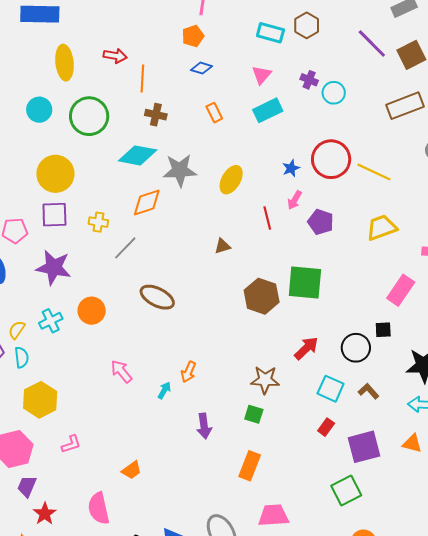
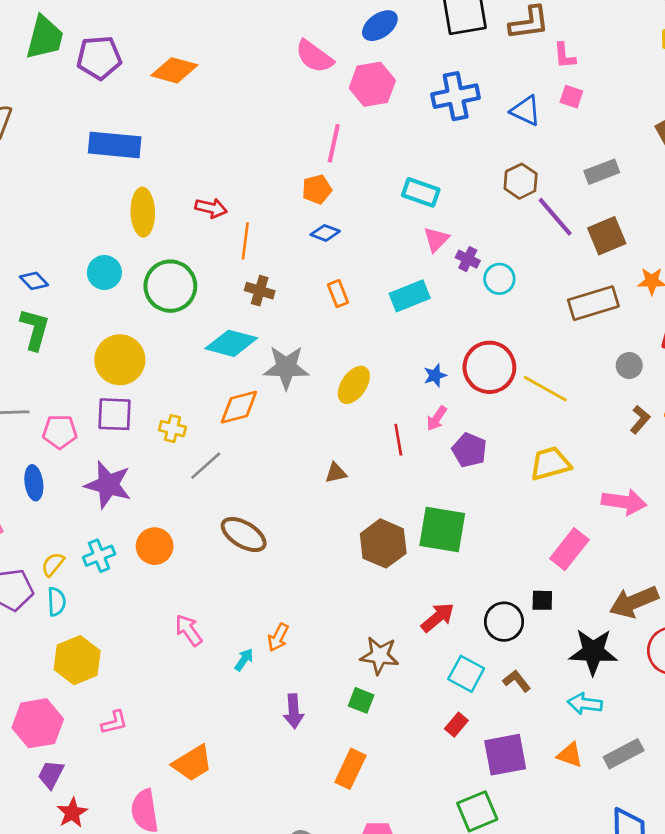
brown hexagon: (307, 25) -> (521, 181), moved
pink triangle: (262, 75) -> (436, 239), moved
orange trapezoid: (132, 470) -> (192, 763), size x1.5

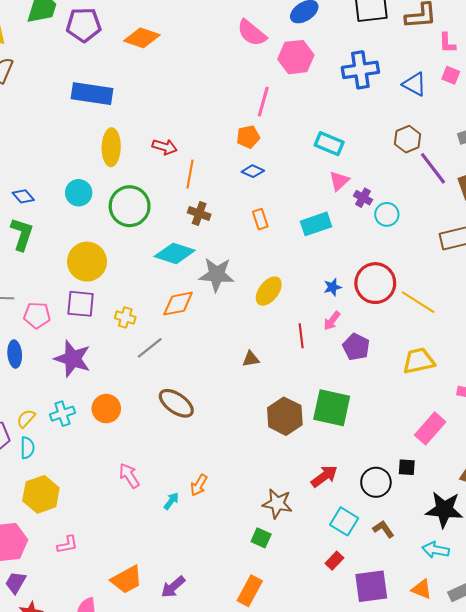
purple arrow: (294, 711) -> (173, 587), moved, turned 50

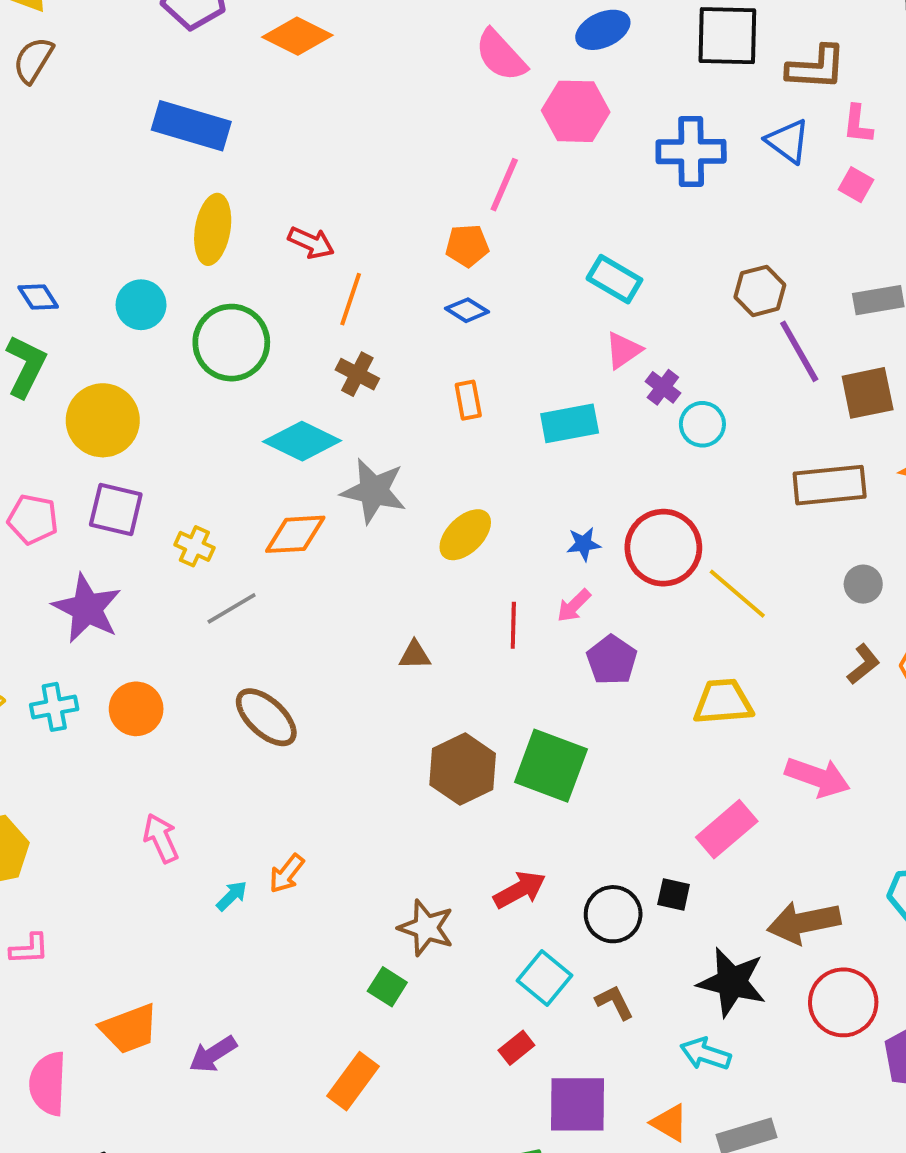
blue triangle: (414, 84) -> (788, 141), moved
yellow circle: (87, 262) -> (103, 420), moved

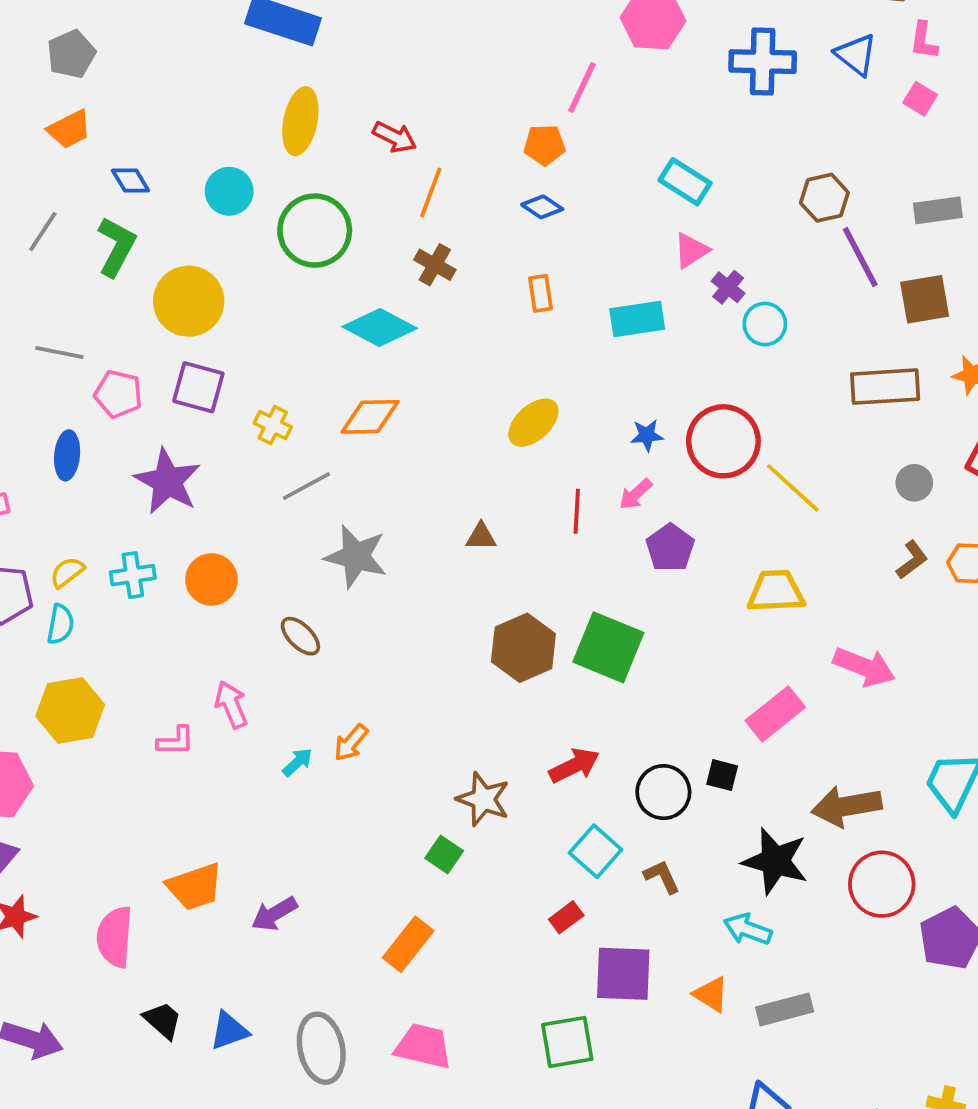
gray star: (374, 491) -> (356, 556), moved
brown ellipse: (266, 717) -> (300, 636), moved, size x0.7
pink L-shape: (29, 949) -> (176, 741), moved

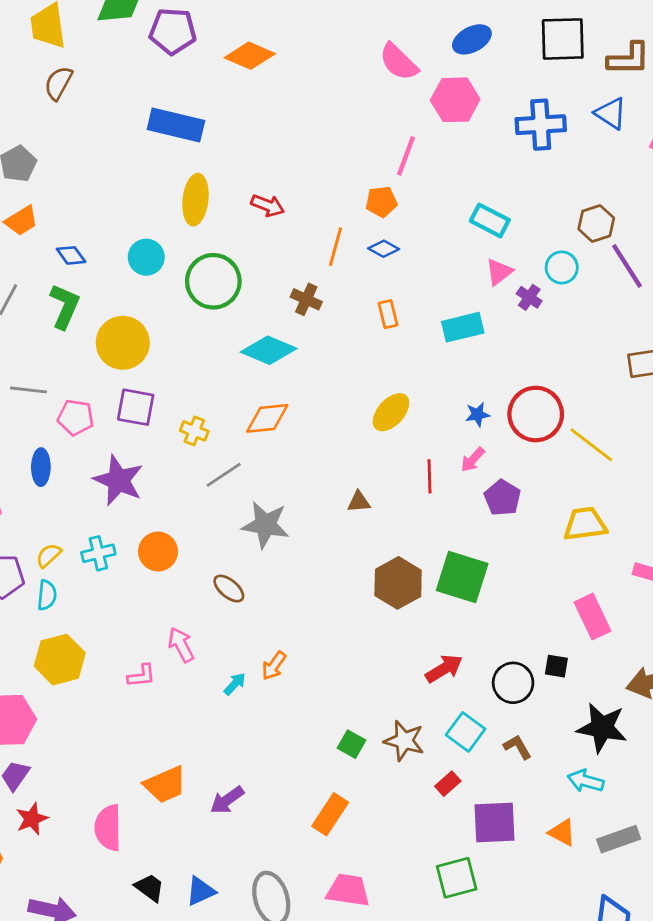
orange line: (431, 193) -> (335, 247), moved
cyan circle: (765, 324) -> (562, 267), moved
pink rectangle: (775, 714) -> (592, 617), turned -72
brown star: (483, 799) -> (404, 741), moved

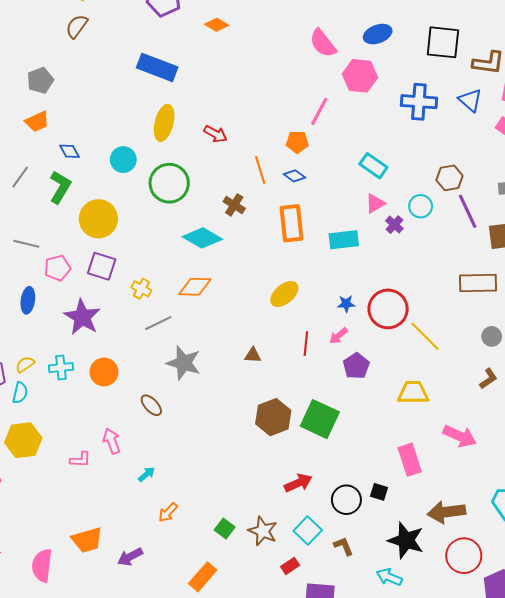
orange diamond: (250, 56) -> (217, 25), size x0.7
orange line: (335, 247) -> (260, 170), turned -40
orange rectangle: (388, 314) -> (291, 223), size x1.8
pink pentagon: (76, 417) -> (57, 268), turned -30
orange arrow: (274, 666) -> (168, 512), moved

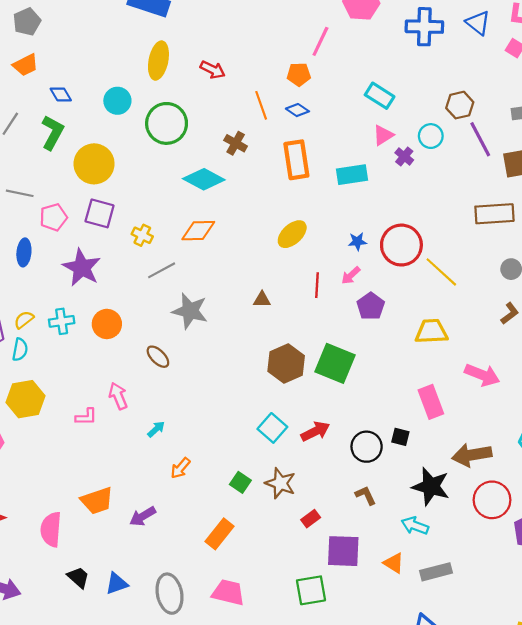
cyan square: (308, 530) -> (272, 428), moved

